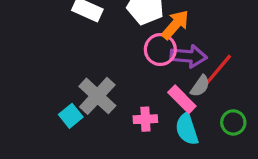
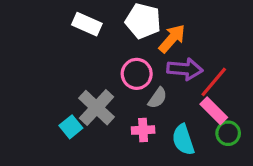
pink circle: (160, 50) -> (137, 74), moved
gray semicircle: (200, 86) -> (158, 98), moved
pink rectangle: (182, 99) -> (214, 111), moved

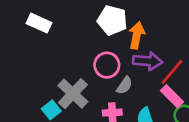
white rectangle: (87, 24) -> (39, 23), moved
orange arrow: (172, 39) -> (137, 35), turned -30

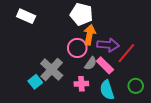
orange arrow: (137, 35) -> (90, 35), moved
pink rectangle: (172, 96) -> (105, 65), moved

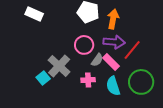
orange arrow: (90, 35) -> (113, 19), moved
green circle: (136, 86) -> (141, 82), size x1.6

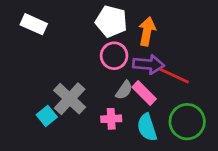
pink circle: (84, 45) -> (114, 56), moved
red line: (132, 50) -> (174, 76), turned 75

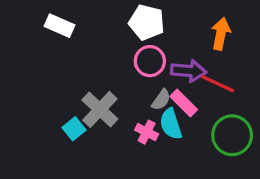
orange arrow: (147, 31) -> (221, 34), moved
pink cross: (111, 119) -> (147, 132), turned 30
cyan semicircle: (147, 127) -> (171, 124), moved

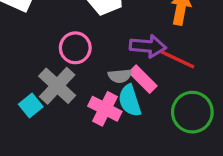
pink circle: (150, 61) -> (75, 48), moved
gray semicircle: (161, 100) -> (120, 76), turned 50
pink cross: (147, 132) -> (105, 109), size x1.4

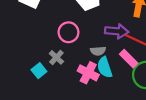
pink rectangle: (143, 79) -> (129, 59), moved
gray cross: (57, 86) -> (56, 57), size x0.6

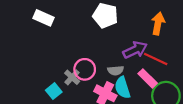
purple arrow: (117, 31) -> (135, 50), turned -30
pink circle: (68, 32) -> (85, 69), moved

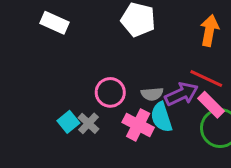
purple arrow: (135, 50) -> (181, 94), moved
gray cross: (72, 77) -> (89, 123), moved
pink rectangle: (148, 78) -> (211, 105), moved

